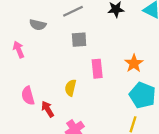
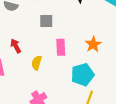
cyan pentagon: (142, 95) -> (83, 75), moved, turned 30
red arrow: (48, 109) -> (16, 46), moved

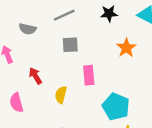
orange star: (93, 44) -> (126, 48), moved
cyan pentagon: (83, 75) -> (116, 107), turned -30

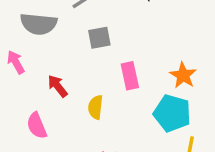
gray semicircle: (28, 29) -> (39, 24), size x1.5
orange star: (126, 48) -> (183, 75), moved

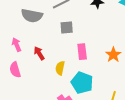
pink arrow: (16, 62) -> (17, 45), moved
cyan pentagon: (172, 113) -> (82, 83), moved
pink semicircle: (37, 126) -> (15, 70), moved

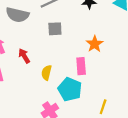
pink rectangle: (82, 52) -> (81, 66), moved
orange star: (113, 55) -> (95, 44), moved

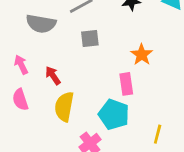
yellow semicircle: (46, 73) -> (64, 107), moved, size x1.5

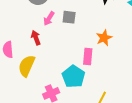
pink arrow: (21, 65) -> (49, 19), moved, turned -136
yellow semicircle: (64, 107) -> (27, 66), moved

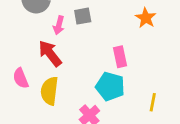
red arrow: (36, 38) -> (50, 53), size x1.5
orange star: (104, 38) -> (146, 18), moved

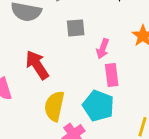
pink arrow: (59, 25) -> (103, 49), moved
yellow semicircle: (49, 91) -> (54, 106), moved

